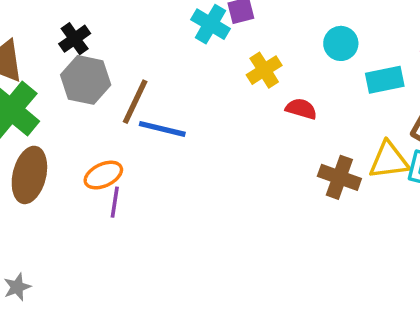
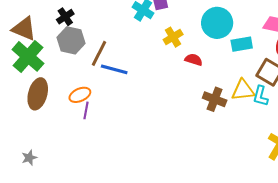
cyan circle: (341, 43) -> (217, 23), size x1.6

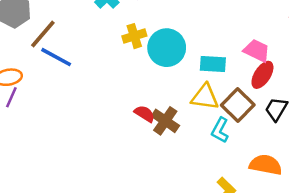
cyan circle: (217, 23) -> (167, 48), moved
red semicircle: (194, 60) -> (144, 114), moved
yellow triangle: (243, 90) -> (205, 97), moved

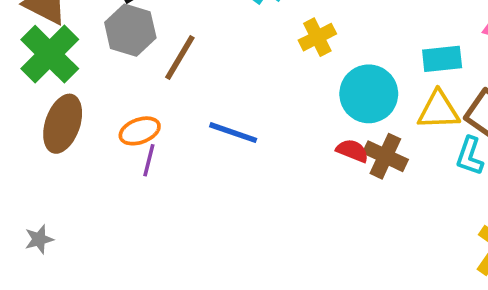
cyan circle: (167, 48) -> (369, 94), moved
blue line: (56, 57) -> (233, 133), moved

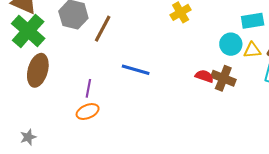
cyan circle: (369, 94) -> (231, 44), moved, size x0.7
yellow triangle: (438, 110) -> (252, 50), size x0.7
orange ellipse: (140, 131) -> (88, 112), moved

